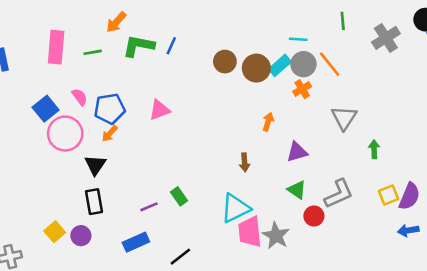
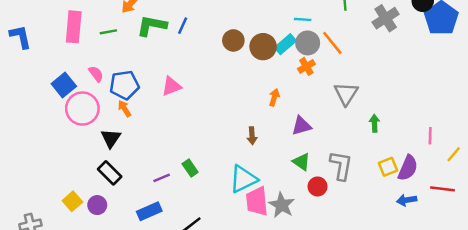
orange arrow: (110, 134) -> (124, 109), turned 105
gray L-shape: (339, 194) -> (341, 165), turned -56
black rectangle: (94, 202) -> (110, 173), turned -35

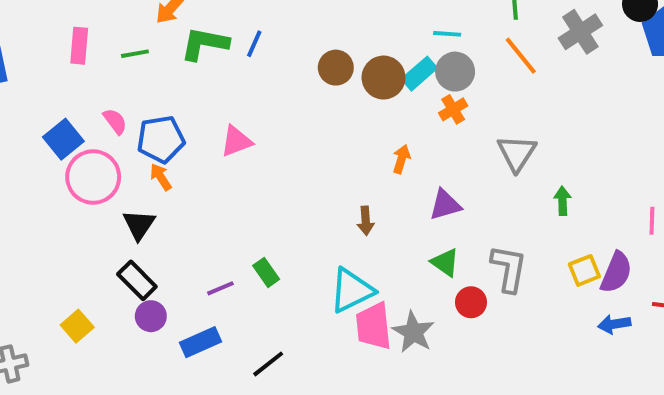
pink rectangle: (74, 27) -> (79, 46), size x0.7
orange line: (332, 43) -> (521, 56), moved
purple circle: (97, 205) -> (151, 316), moved

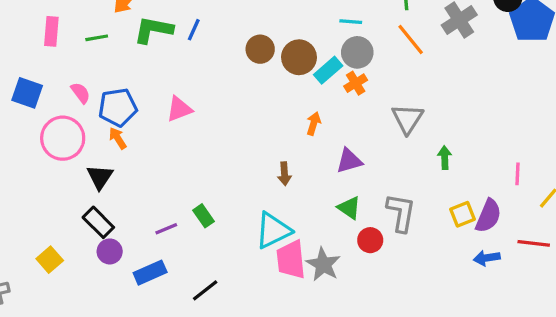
cyan rectangle: (419, 74) -> (328, 70), moved
blue square: (63, 139) -> (27, 93), moved, turned -32

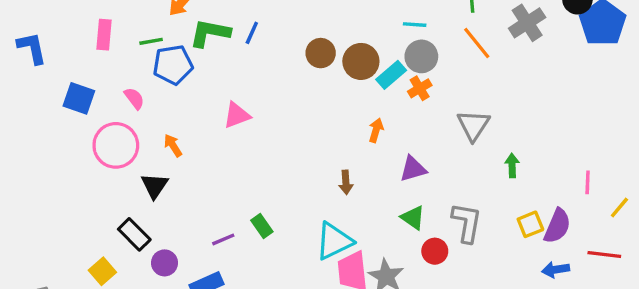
blue pentagon: (118, 107) -> (173, 65), moved
black rectangle: (98, 222) -> (134, 234), moved

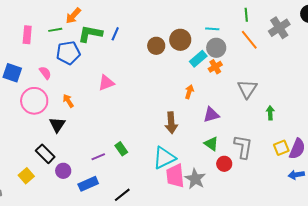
green line: (151, 41) -> (55, 30), moved
brown circle: (361, 61) -> (180, 40), moved
brown arrow: (346, 182) -> (171, 123), size x1.5

